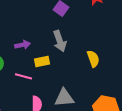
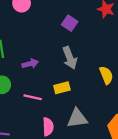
yellow rectangle: (42, 61) -> (62, 88), moved

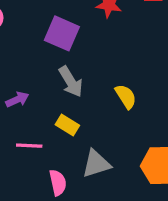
purple square: (70, 23) -> (62, 33), size x1.5
yellow rectangle: (62, 88) -> (67, 125), turned 56

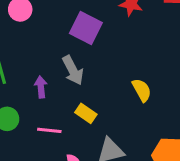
gray arrow: (71, 82) -> (73, 70), moved
purple arrow: (17, 100) -> (41, 87), turned -75

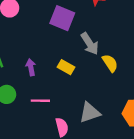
gray arrow: (73, 70) -> (90, 44), moved
yellow rectangle: (86, 113) -> (66, 67), moved

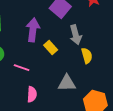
purple arrow: (31, 67) -> (33, 30), moved, size x1.6
gray triangle: (90, 113) -> (67, 83), moved

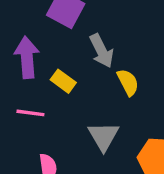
pink line: (22, 68) -> (30, 113), moved
gray triangle: (67, 83) -> (103, 136), turned -48

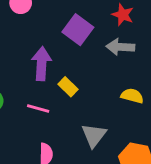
gray arrow: (101, 51) -> (120, 47), moved, turned 112
yellow semicircle: (128, 82) -> (132, 96), moved, turned -55

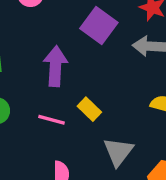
yellow rectangle: (68, 87) -> (89, 109), moved

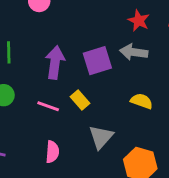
purple square: (99, 26) -> (97, 61), moved, turned 32

